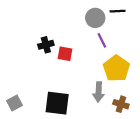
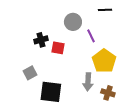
gray circle: (95, 18) -> (73, 22), moved
gray square: (15, 103) -> (30, 73), moved

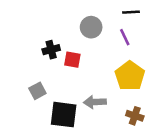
purple line: (91, 36) -> (125, 37), moved
gray arrow: (88, 82) -> (95, 102), moved, turned 84

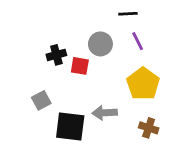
black line: (131, 12) -> (128, 14), moved
gray circle: (91, 27) -> (100, 44), moved

